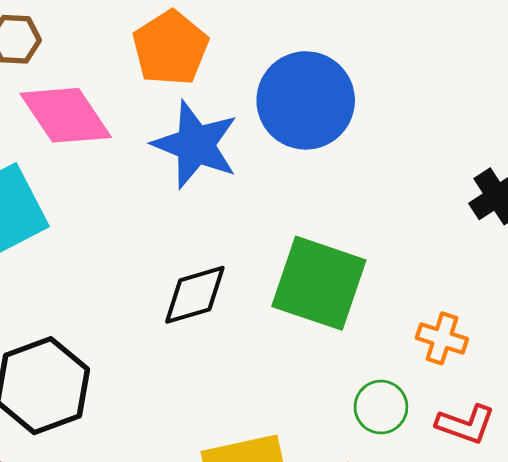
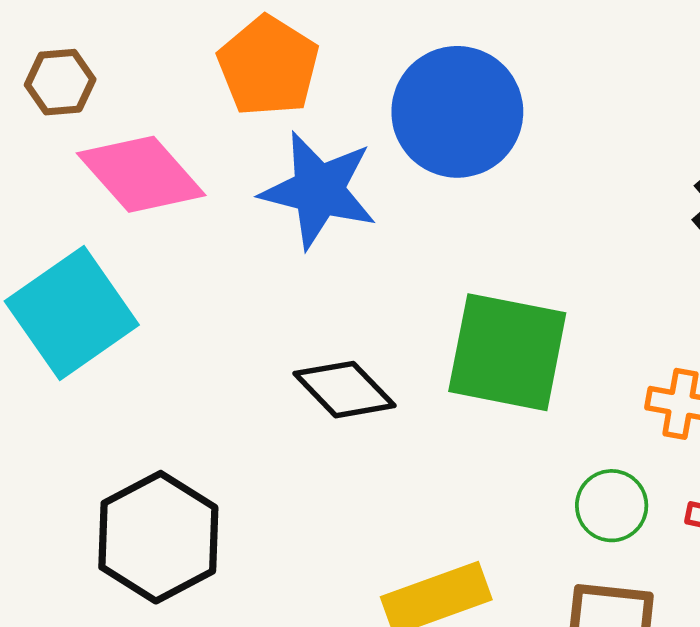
black diamond: (195, 295) -> (345, 390), turned 70

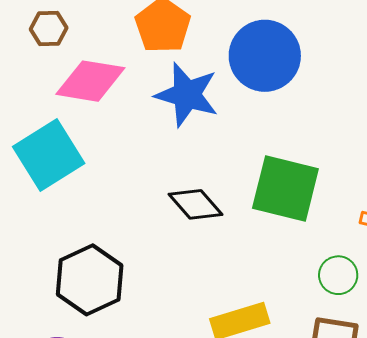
pink diamond: (141, 174) -> (90, 81), turned -42

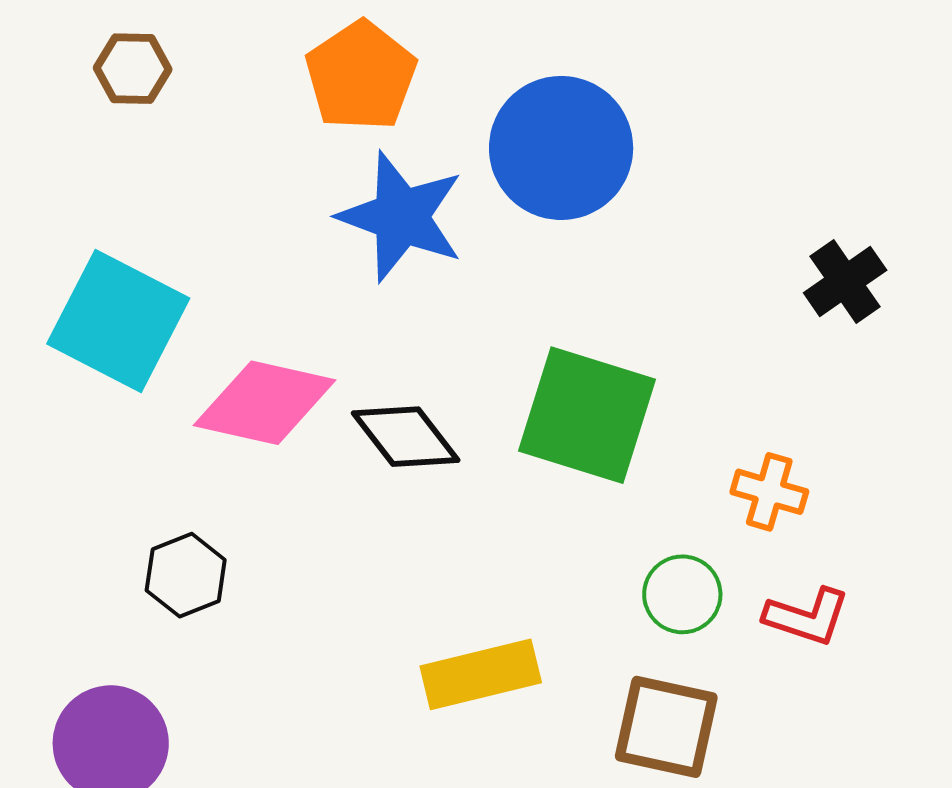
pink diamond: (90, 81) -> (265, 403), moved
cyan square: (49, 155) -> (118, 321), turned -34
black hexagon: (90, 280) -> (186, 575), size x0.6

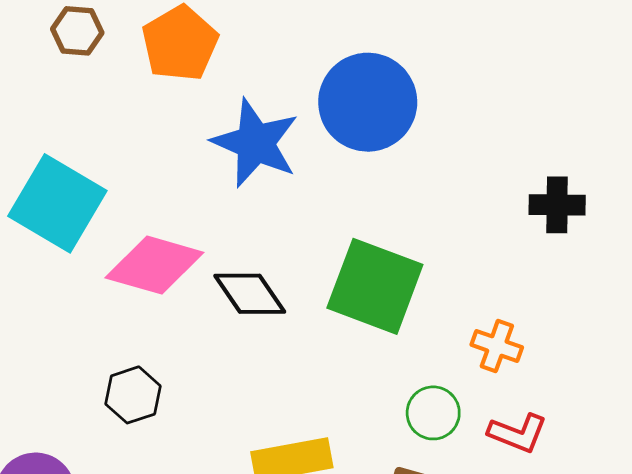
orange pentagon: (361, 76) -> (180, 43), moved
black cross: (845, 282) -> (557, 205), turned 32
black hexagon: (186, 575) -> (133, 395), moved

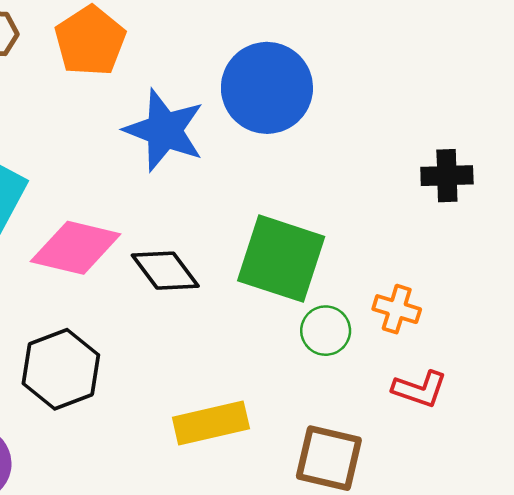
black hexagon: (133, 395) -> (61, 369), size x1.5
green circle: (433, 413) -> (326, 331), moved

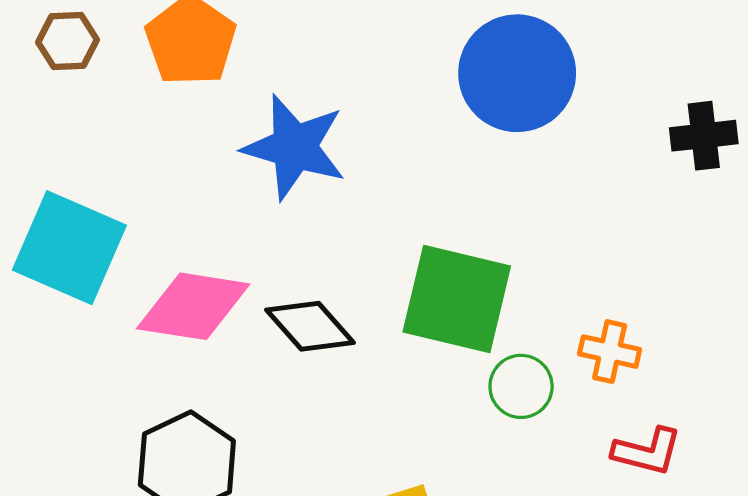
blue circle: (267, 88) -> (517, 73), moved
black cross: (447, 176) -> (704, 136), moved

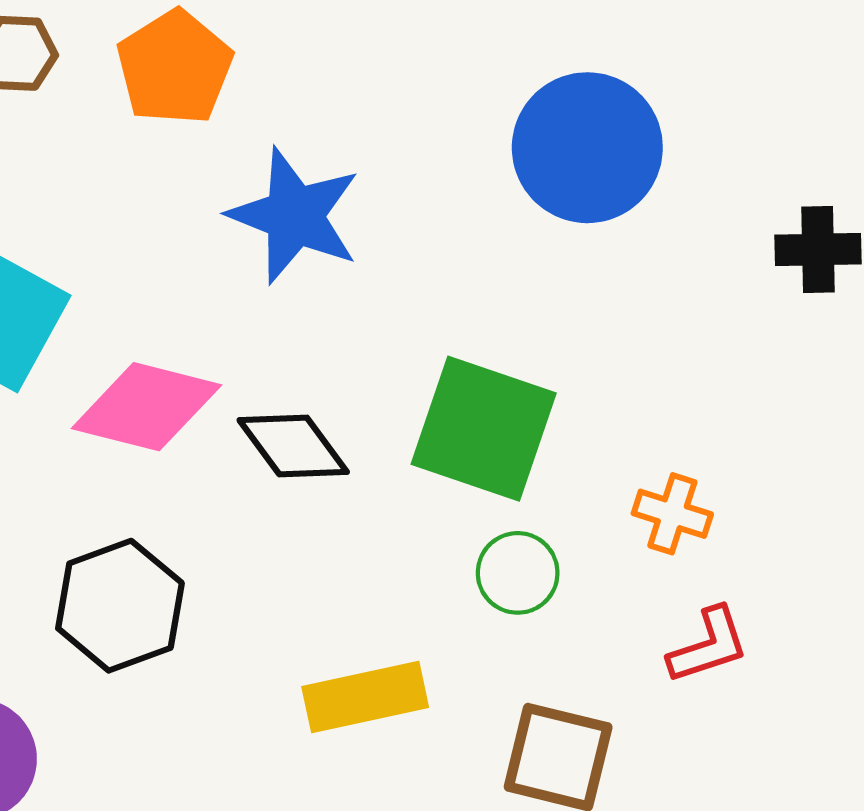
green circle: (521, 386) -> (518, 573), moved
red L-shape: (647, 451) -> (708, 646), turned -38

